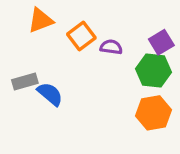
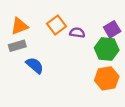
orange triangle: (41, 20) -> (19, 26), moved
gray rectangle: (25, 81) -> (17, 46), moved

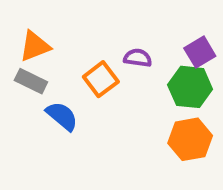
orange square: (56, 25) -> (101, 79), moved
gray rectangle: (17, 46) -> (31, 81), turned 42

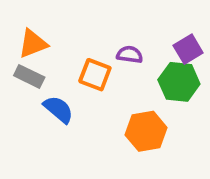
orange square: (101, 79) -> (95, 75), turned -32
orange hexagon: (190, 139) -> (146, 131), moved

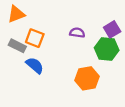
orange triangle: (33, 44) -> (16, 14), moved
orange square: (95, 75) -> (35, 38), moved

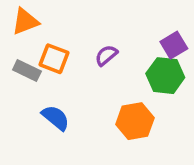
purple semicircle: (77, 33) -> (106, 55), moved, turned -48
blue semicircle: (35, 65) -> (56, 118), moved

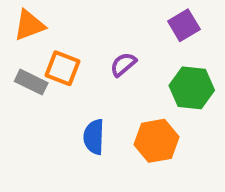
purple square: (174, 45) -> (184, 25), moved
blue semicircle: (56, 118) -> (94, 137), moved, turned -128

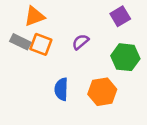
orange triangle: (29, 25) -> (34, 16), moved
gray rectangle: (31, 82) -> (20, 42), moved

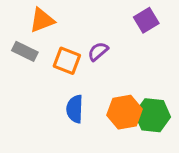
orange square: (41, 44) -> (67, 61), moved
green hexagon: (125, 57) -> (153, 115), moved

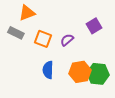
purple square: (146, 20) -> (94, 26), moved
purple semicircle: (98, 51) -> (67, 40), moved

